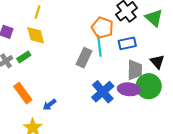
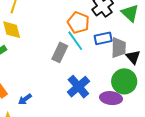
cyan line: (99, 46) -> (75, 41), turned -30
gray trapezoid: (135, 70) -> (119, 48), moved
purple ellipse: (129, 89) -> (111, 98), moved

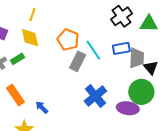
green triangle: (130, 13) -> (149, 24), turned -42
orange pentagon: (78, 23) -> (68, 40), moved
blue arrow: (25, 99) -> (42, 107), turned 80

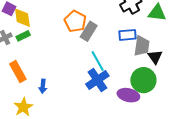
yellow diamond: (30, 38) -> (22, 18), moved
cyan line: (93, 50) -> (98, 61), moved
gray rectangle: (78, 61) -> (89, 31), moved
blue arrow: (42, 107) -> (43, 86), turned -136

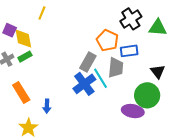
orange pentagon: (75, 21) -> (107, 40), moved
gray rectangle: (89, 31) -> (88, 62), moved
gray trapezoid: (142, 46) -> (116, 68), moved
blue cross: (97, 80) -> (84, 84), moved

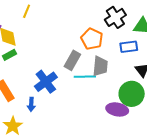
blue rectangle: (129, 51) -> (129, 47), moved
cyan line: (101, 78) -> (85, 77), turned -60
blue cross: (84, 84) -> (46, 82), moved

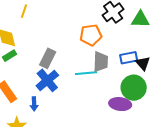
orange pentagon: (92, 39) -> (91, 35), turned -30
blue rectangle: (129, 47) -> (129, 58), moved
gray rectangle: (72, 60) -> (48, 58), moved

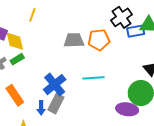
gray rectangle: (48, 58) -> (56, 104), moved
blue rectangle: (129, 58) -> (136, 31), moved
gray trapezoid: (101, 62) -> (74, 40), moved, turned -95

